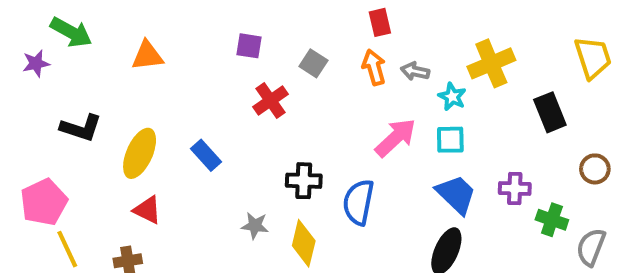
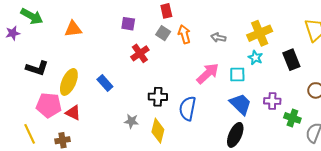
red rectangle: (380, 22) -> (166, 11), moved
orange arrow: (374, 67) -> (184, 34), moved
cyan star: (452, 97) -> (255, 58), moved
pink pentagon: (44, 202) -> (49, 105), moved, turned 30

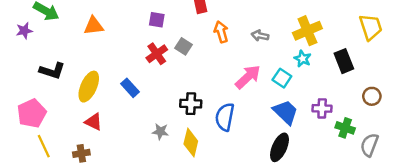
gray square: (163, 33) -> (184, 46), moved
red cross: (140, 53) -> (157, 54), moved
cyan square: (237, 75) -> (282, 78), turned 35
pink pentagon: (49, 105) -> (32, 113), moved, turned -30

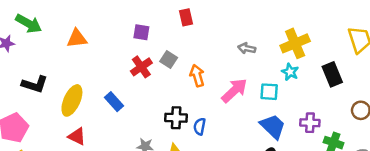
orange arrow: (221, 32) -> (197, 76), moved
cyan square: (282, 78) -> (269, 92), turned -30
blue semicircle: (225, 117) -> (200, 126), moved, size x0.6

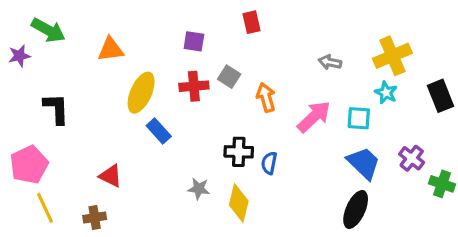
red cross: (141, 67) -> (194, 86), turned 30
black L-shape: (35, 84) -> (56, 109), turned -110
yellow ellipse: (72, 100) -> (141, 93), moved
purple cross: (310, 123) -> (412, 158), turned 36

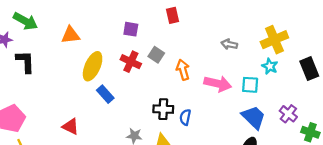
red cross: (194, 86) -> (131, 62), turned 30
black L-shape: (56, 109) -> (25, 62), moved
pink arrow: (314, 117) -> (218, 84), turned 56

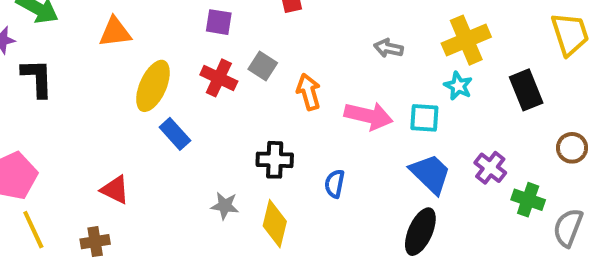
blue semicircle: (185, 117) -> (335, 184), moved

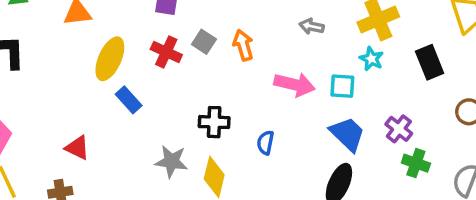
orange arrow: (309, 92) -> (243, 45), moved
green cross: (528, 200) -> (416, 163), moved
gray star: (225, 206) -> (171, 161), size x1.4

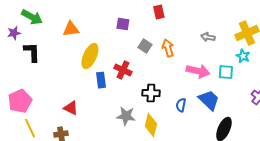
red cross: (166, 52) -> (123, 70), moved
blue rectangle: (129, 100) -> (101, 80), turned 35
blue trapezoid: (347, 134) -> (209, 100), moved

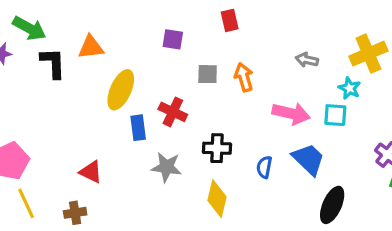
gray square: (145, 46) -> (208, 74), turned -32
black L-shape: (32, 52) -> (53, 63), moved
cyan star: (243, 56) -> (349, 88), moved
gray star: (126, 116) -> (167, 167), moved

